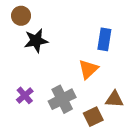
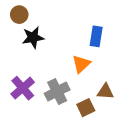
purple cross: (25, 95) -> (23, 88), size x1.5

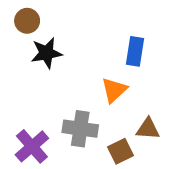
purple cross: (23, 88) -> (32, 146), moved
gray cross: (57, 92) -> (80, 129), turned 35

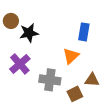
brown circle: (27, 21) -> (11, 21), moved
purple cross: (32, 146) -> (20, 64), moved

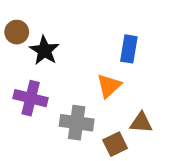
black star: (29, 33) -> (44, 50), turned -30
purple cross: (20, 64) -> (31, 98), turned -35

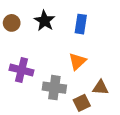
blue rectangle: (129, 49) -> (81, 24), moved
black star: (44, 50) -> (45, 21), moved

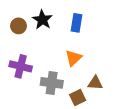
brown circle: (12, 23) -> (19, 26), moved

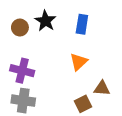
gray cross: (52, 83) -> (23, 101), moved

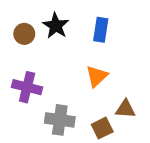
gray cross: (23, 101) -> (60, 120), moved

